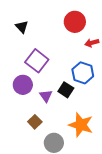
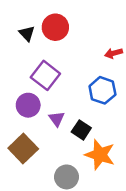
red circle: (75, 22) -> (55, 27), moved
black square: (66, 90) -> (81, 130), moved
brown square: (35, 122) -> (23, 148), moved, size x1.6

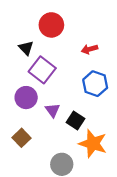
black triangle: (27, 33) -> (26, 48), moved
red arrow: (114, 53) -> (89, 49), moved
brown square: (23, 148) -> (21, 138), size x0.7

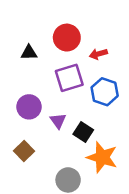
red circle: (51, 25) -> (67, 38), moved
black triangle: (26, 48) -> (29, 53), turned -49
purple square: (42, 70) -> (69, 78), moved, turned 35

